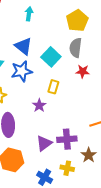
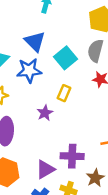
purple triangle: (44, 143) -> (45, 169), moved

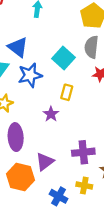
blue triangle: (35, 41) -> (18, 47), moved
purple triangle: (45, 169) -> (45, 162), moved

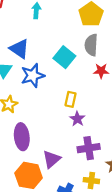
yellow rectangle: (67, 92) -> (71, 99), moved
purple star: (51, 114) -> (77, 119), moved

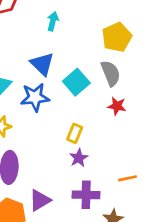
gray semicircle: (91, 45) -> (111, 73), turned 145
blue triangle: (19, 49) -> (42, 64), moved

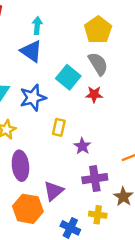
blue triangle: (42, 64) -> (31, 51), moved
red star: (117, 106) -> (94, 94), moved
yellow rectangle: (75, 133) -> (59, 127), moved

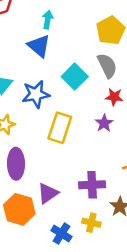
red star: (94, 94) -> (114, 97), moved
yellow rectangle: (59, 127) -> (60, 128), size x1.6
purple star: (82, 146) -> (104, 123), moved

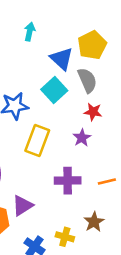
blue triangle: (39, 46) -> (62, 59), moved
purple cross: (92, 185) -> (68, 181), moved

